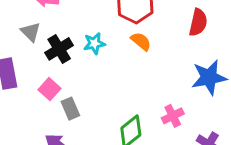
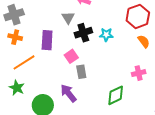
orange semicircle: (141, 41) -> (144, 41), moved
pink cross: (173, 116) -> (139, 73), moved

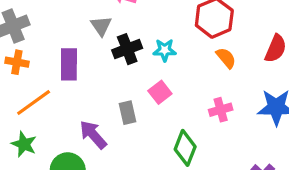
pink square: (71, 56) -> (160, 92), moved
purple arrow: (68, 93) -> (93, 135), moved
green diamond: (116, 95) -> (185, 148), turned -40

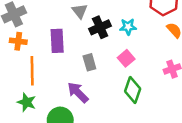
orange line: (34, 103) -> (32, 71), turned -52
gray rectangle: (127, 113) -> (89, 62), moved
green diamond: (185, 148) -> (133, 90), moved

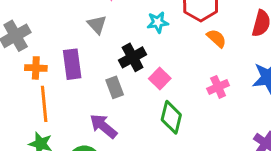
black cross: (100, 27) -> (133, 57), moved
cyan star: (128, 27) -> (158, 22), moved
orange cross: (18, 41) -> (36, 68), moved

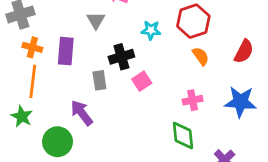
green diamond: (171, 117) -> (183, 135), moved, turned -32

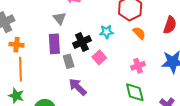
cyan star: (151, 30) -> (107, 32), moved
purple rectangle: (66, 51) -> (54, 44), moved
purple arrow: (82, 113) -> (78, 87), moved

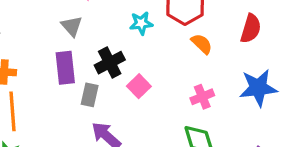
cyan star: (107, 32) -> (141, 23), moved
gray rectangle: (69, 61) -> (90, 95), turned 32

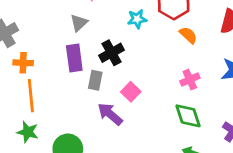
gray triangle: (72, 26) -> (79, 23), turned 30
pink square: (139, 86) -> (131, 92), moved

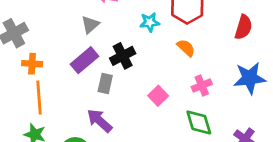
orange semicircle: (188, 35) -> (186, 48), moved
purple rectangle: (74, 58) -> (84, 60), turned 56
pink square: (131, 92) -> (158, 96), moved
purple arrow: (110, 114) -> (100, 121), moved

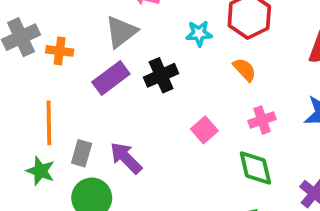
gray triangle: (90, 25) -> (121, 32), size x1.4
orange cross: (32, 64) -> (60, 51), moved
gray rectangle: (105, 84) -> (82, 153), moved

